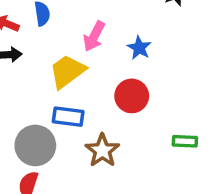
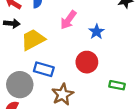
yellow trapezoid: (67, 71) -> (33, 40), moved
green rectangle: (185, 141) -> (117, 85), moved

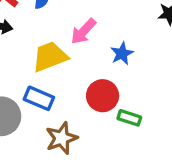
yellow trapezoid: (33, 40) -> (50, 57), moved
green rectangle: (117, 85) -> (129, 118), moved

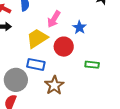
red circle: (103, 96) -> (64, 47), moved

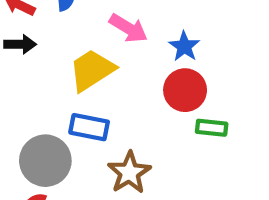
pink arrow: (54, 19) -> (128, 28), turned -90
red circle: (64, 47) -> (185, 90), moved

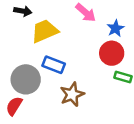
yellow trapezoid: (92, 70) -> (45, 31), moved

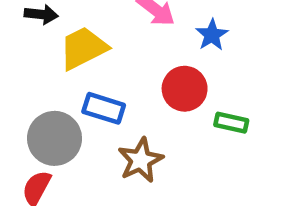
red circle: (112, 53) -> (185, 89), moved

